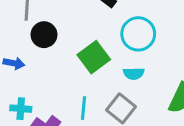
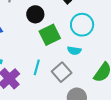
black circle: (44, 35) -> (35, 14), moved

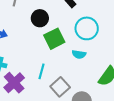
gray square: (62, 72) -> (60, 87), moved

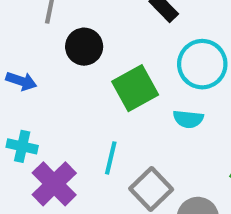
black circle: (40, 18) -> (84, 47), moved

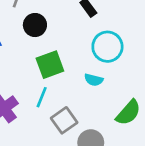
green square: (135, 88) -> (50, 65), moved

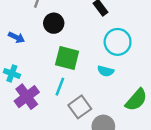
green square: (50, 65) -> (67, 58), turned 35

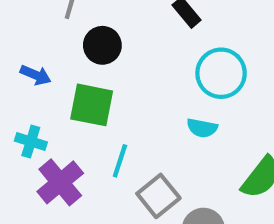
green square: (67, 58) -> (92, 105), moved

